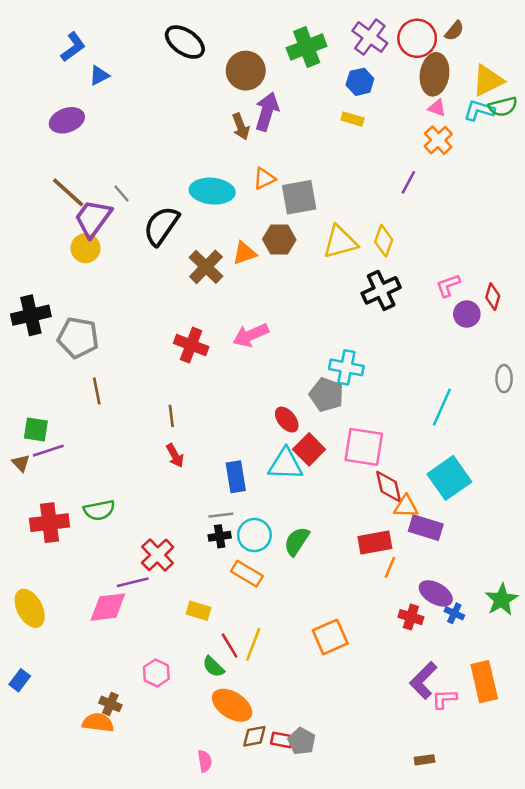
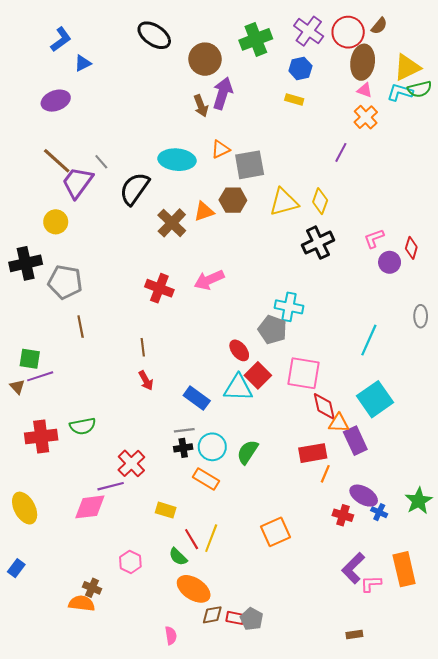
yellow circle: (86, 248) -> (56, 222), moved
blue rectangle: (236, 477) -> (197, 398), turned -45
purple rectangle: (426, 528) -> (355, 441), turned 48

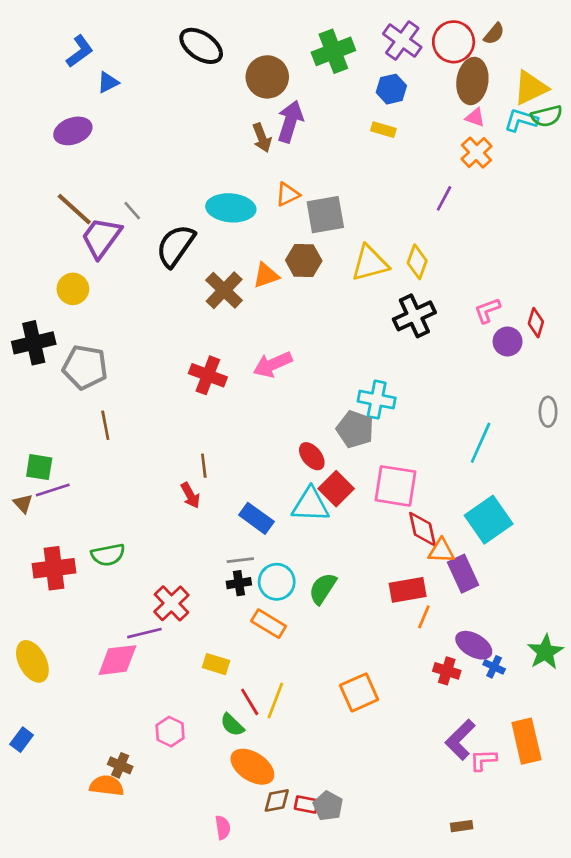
brown line: (143, 347) -> (204, 466), moved

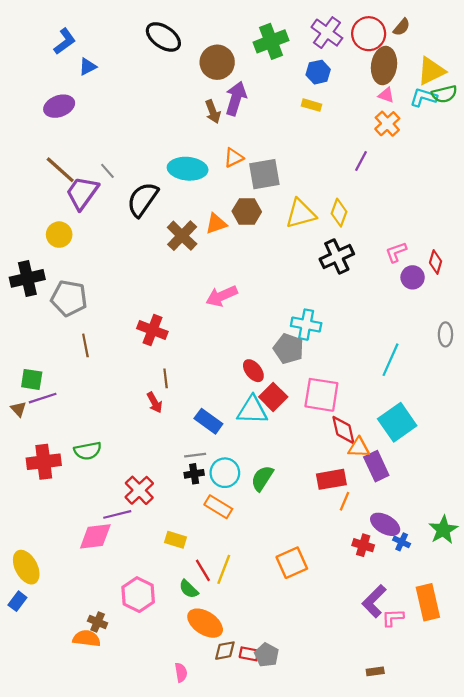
red cross: (208, 375) -> (152, 330), moved
yellow ellipse: (32, 661) -> (26, 567), moved
pink hexagon: (170, 732) -> (138, 595), size x1.4

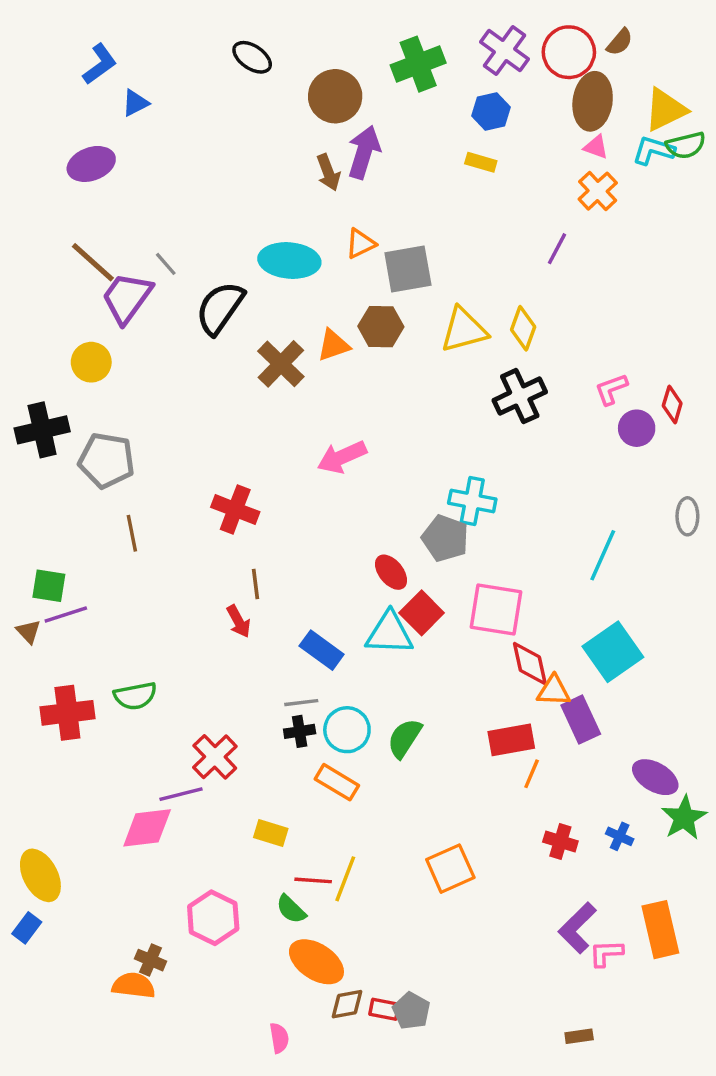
black ellipse: (163, 37) -> (252, 57), size x0.7
purple ellipse: (385, 524) -> (655, 777), moved
red line: (203, 570) -> (313, 880), turned -55

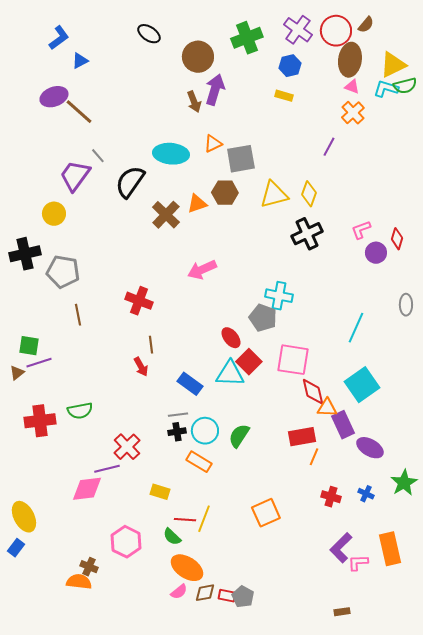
brown line: (93, 262) -> (79, 112), moved
brown triangle: (29, 631) -> (17, 373), turned 35
purple ellipse: (655, 777) -> (370, 448), moved
pink semicircle: (279, 1038) -> (179, 592), moved, turned 60

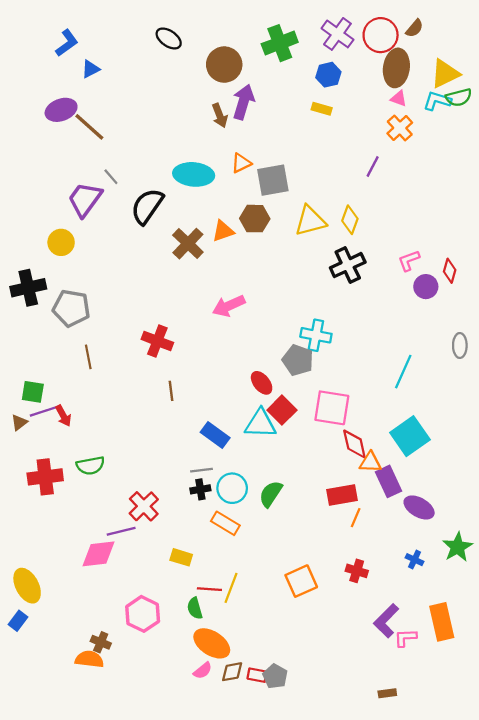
red arrow: (141, 367) -> (63, 416), moved
red cross: (331, 497) -> (357, 571), moved
green semicircle: (172, 537) -> (195, 608), turned 30

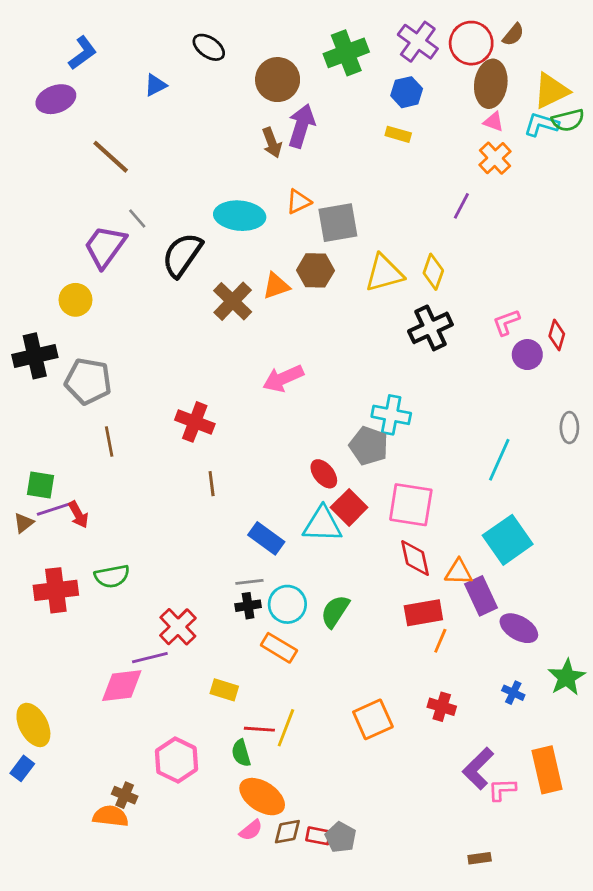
blue triangle: (91, 69) -> (155, 85), moved
purple ellipse: (61, 110) -> (56, 99), moved
red diamond: (354, 444) -> (415, 558), moved

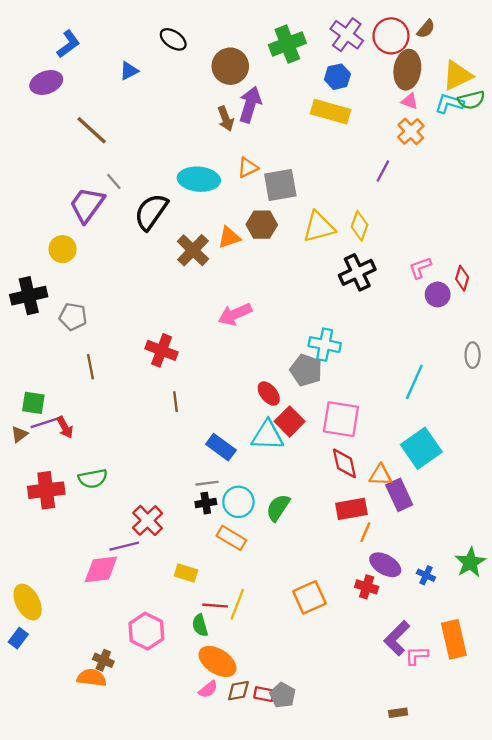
yellow rectangle: (398, 134) -> (330, 112), size x1.8
gray pentagon: (88, 381) -> (73, 317), size x0.7
purple ellipse: (519, 628) -> (385, 565), moved

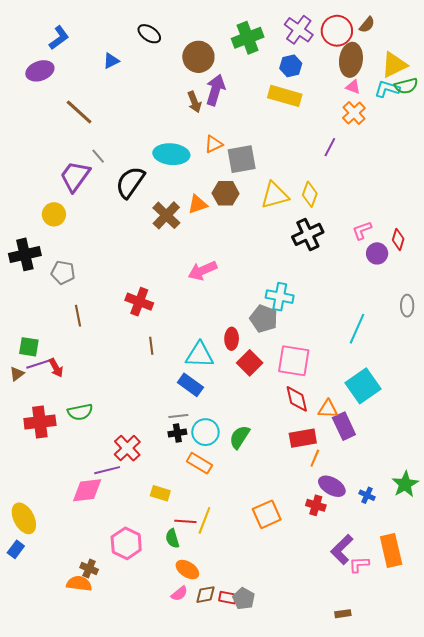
red ellipse: (269, 394) -> (232, 339), turned 40
cyan triangle: (268, 435) -> (199, 355), moved
orange ellipse: (217, 661) -> (187, 570), size x0.7

